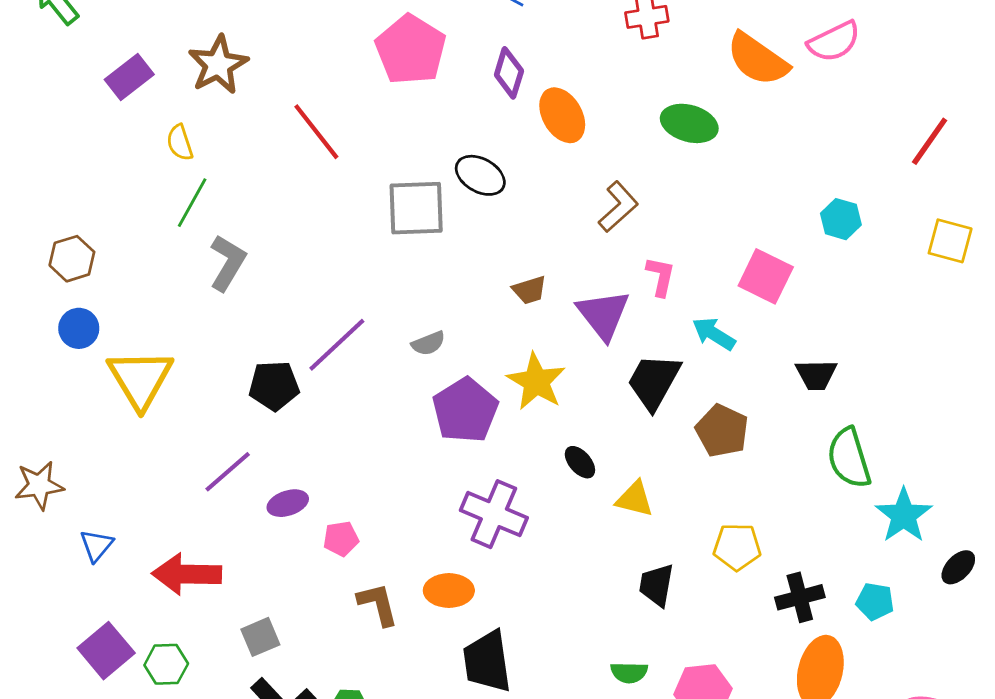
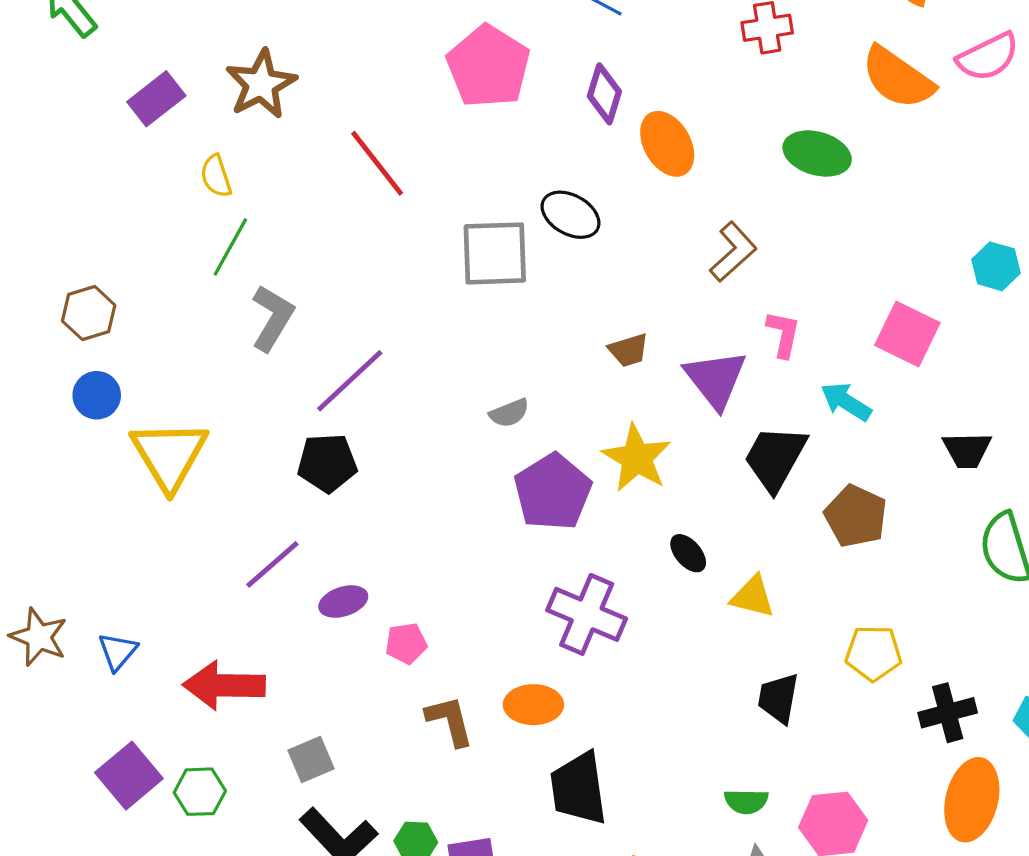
purple line: (337, 345) -> (350, 381), moved
brown star: (39, 485) -> (39, 637), moved, turned 30

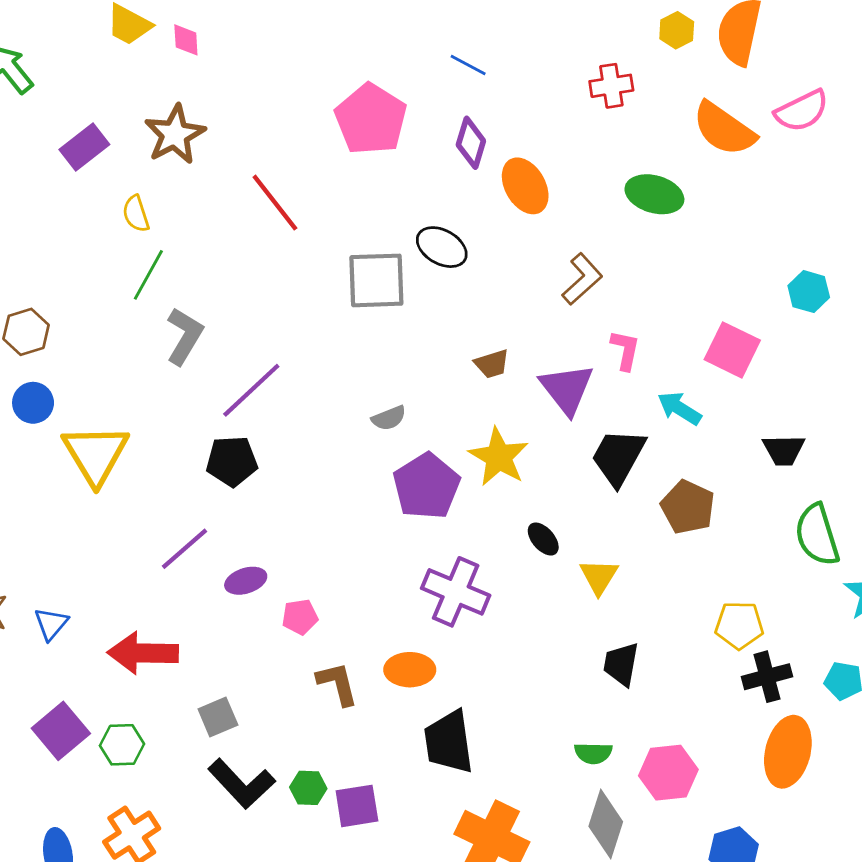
yellow triangle: (753, 597) -> (599, 577), turned 48
yellow pentagon: (873, 653) -> (739, 625), moved

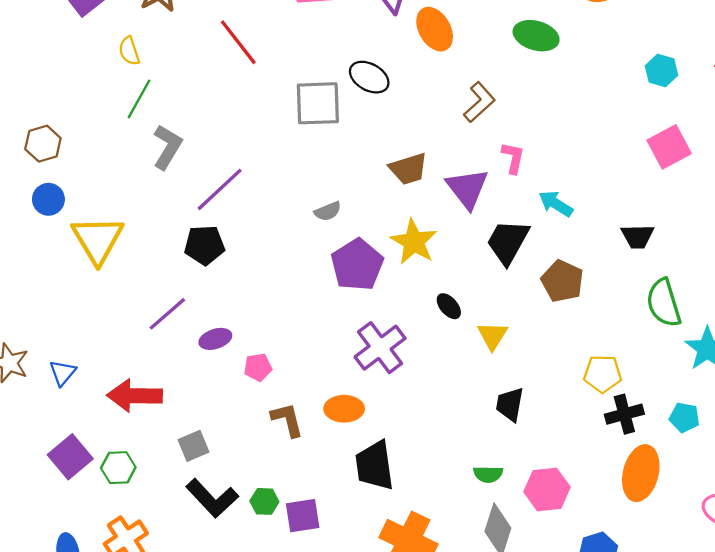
cyan hexagon: (809, 292) -> (662, 71), moved
pink square: (732, 350) -> (669, 147), moved, turned 36
brown trapezoid: (492, 364) -> (408, 169), size x1.4
purple cross: (456, 592) -> (380, 348), turned 30

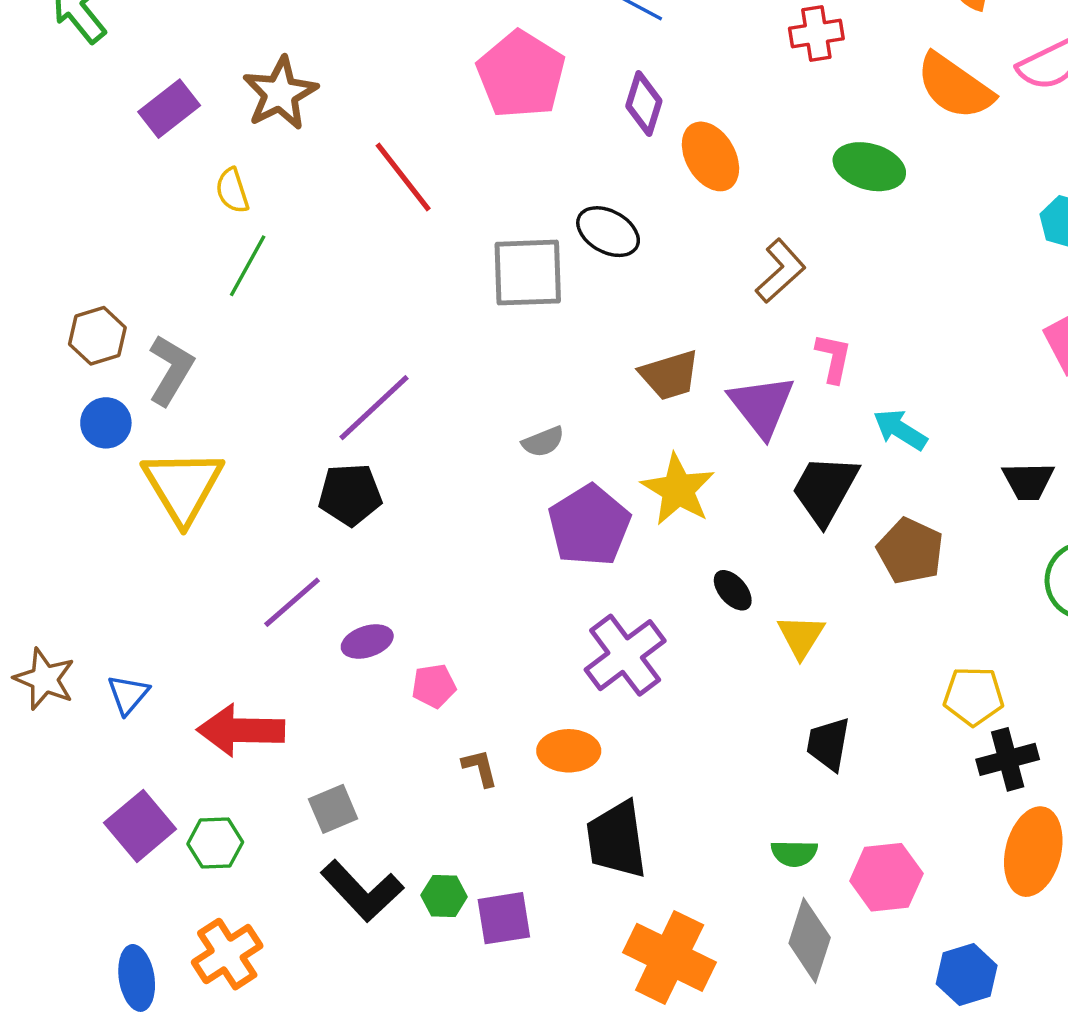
gray L-shape: (167, 147) -> (171, 370), moved
brown L-shape: (287, 420) -> (480, 768), size x0.7

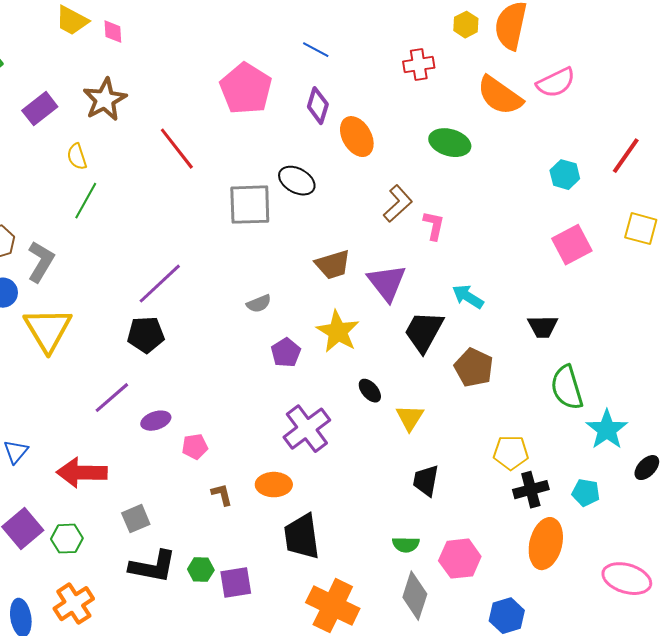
pink L-shape: (833, 358) -> (434, 226), moved
purple pentagon: (589, 525) -> (286, 353), size x0.6
black L-shape: (362, 891) -> (153, 567), turned -36

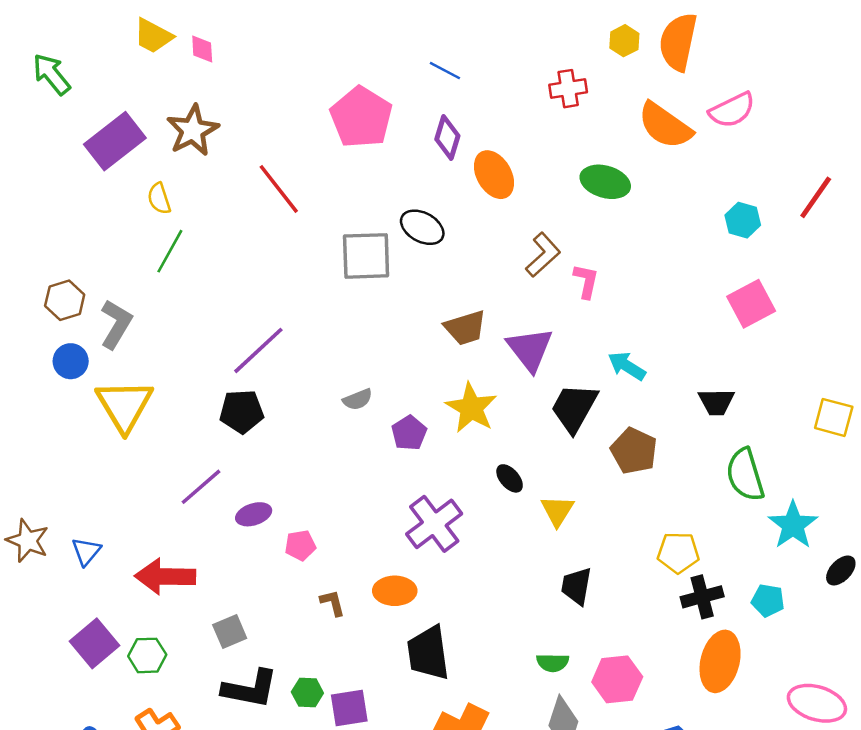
purple rectangle: (40, 109) -> (115, 141), size x1.4
yellow square: (641, 229) -> (834, 417), moved
gray semicircle: (259, 304) -> (358, 399), moved

